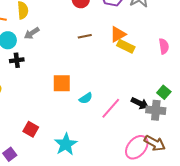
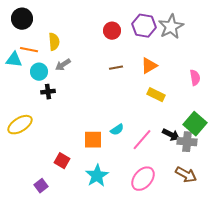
yellow rectangle: (126, 46) -> (156, 95), moved
orange square: (62, 83) -> (93, 140), moved
green square: (164, 92) -> (195, 124), size x1.6
pink ellipse: (137, 147) -> (143, 179), moved

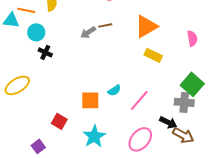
gray arrow: (63, 65) -> (88, 32), moved
orange triangle: (149, 66) -> (146, 26), size x1.4
brown line: (116, 68) -> (105, 25), moved
black cross: (48, 92) -> (45, 52), turned 32
black arrow: (171, 135) -> (168, 122), moved

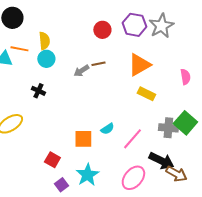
cyan circle: (36, 32) -> (46, 59), moved
gray cross: (184, 102) -> (168, 128), moved
black arrow: (168, 122) -> (161, 161), size x1.4
purple square: (38, 146) -> (61, 185), moved

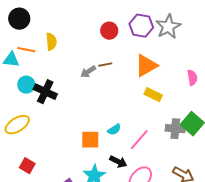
cyan circle: (46, 59) -> (26, 85), moved
black cross: (38, 91) -> (45, 92), size x1.6
red square: (52, 160) -> (27, 166), moved
black arrow: (161, 161) -> (118, 162), moved, size x0.7

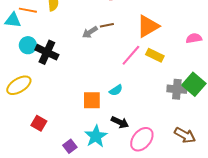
pink semicircle: (192, 78) -> (194, 38), turned -91
pink line: (139, 140) -> (131, 55), moved
red square: (27, 166) -> (39, 123), moved

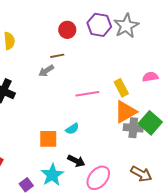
brown line: (107, 25) -> (57, 56), moved
orange triangle: (148, 26) -> (125, 112), moved
pink line: (131, 55) -> (87, 94), turned 40
yellow rectangle: (155, 55) -> (121, 88), moved, turned 36

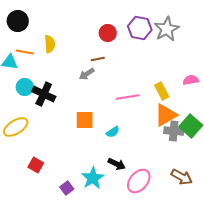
orange square: (48, 139) -> (85, 120), moved

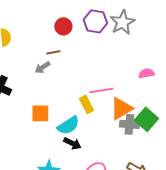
yellow rectangle: (162, 91) -> (86, 104), moved
pink line: (128, 97) -> (101, 90), moved
cyan semicircle: (113, 132) -> (68, 125), size x1.6
black arrow: (117, 164) -> (72, 143), moved

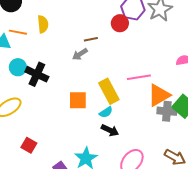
red circle: (63, 26) -> (120, 23), moved
yellow rectangle: (86, 104) -> (109, 91), moved, size x1.4
cyan semicircle: (68, 125) -> (106, 112), size x0.6

